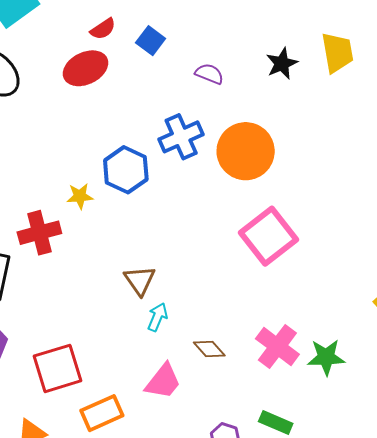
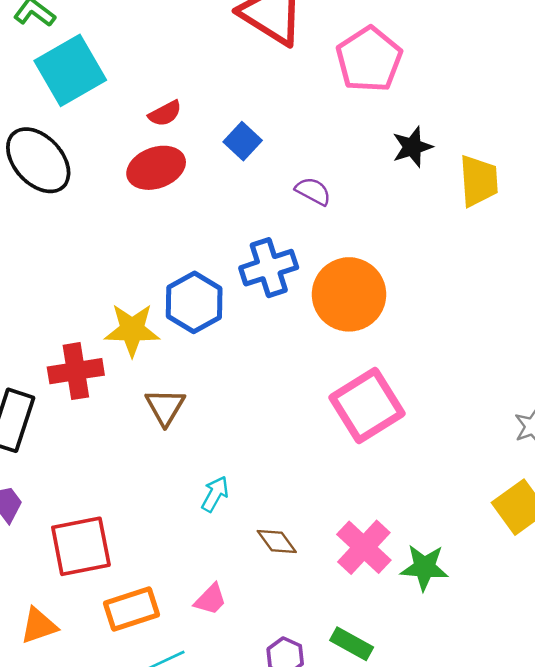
red semicircle: (103, 29) -> (165, 113), moved
black star: (282, 63) -> (412, 147), moved
yellow star: (80, 196) -> (132, 330), size x1.6
brown triangle: (140, 280) -> (165, 407), moved
pink trapezoid: (163, 381) -> (210, 599), moved, size x0.7

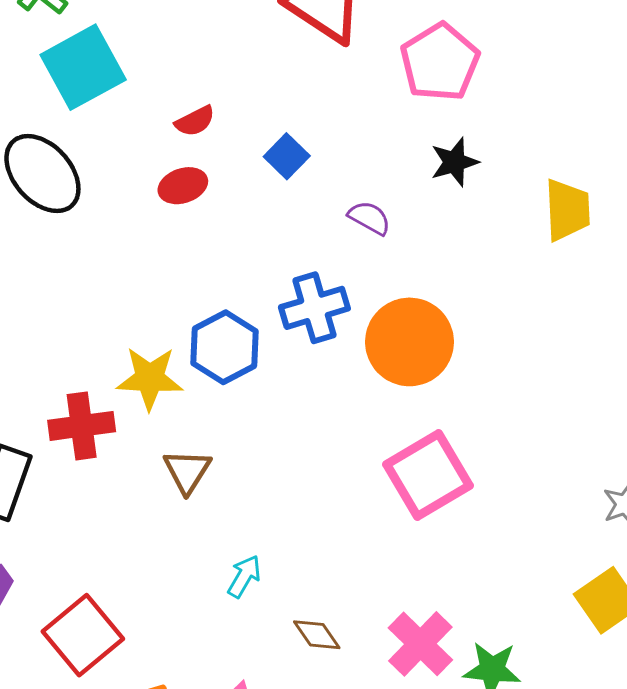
black star: (412, 147) -> (454, 162), moved
red ellipse: (156, 168) -> (183, 186), size x0.7
red square: (81, 546) -> (83, 635), turned -30

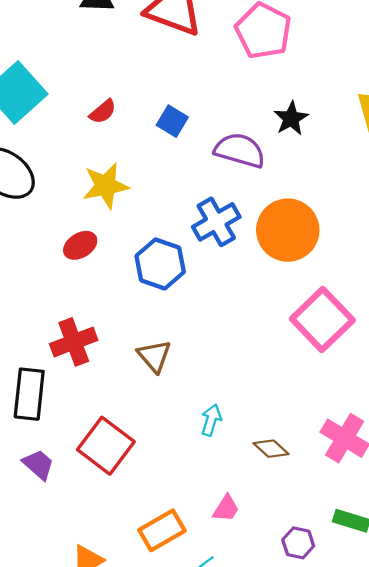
black star: (454, 162) -> (291, 118), moved
red ellipse: (183, 186) -> (80, 245), moved
purple semicircle: (369, 218) -> (240, 150), size x1.6
yellow star: (150, 378) -> (106, 186), moved
red square: (83, 635) -> (106, 446), moved

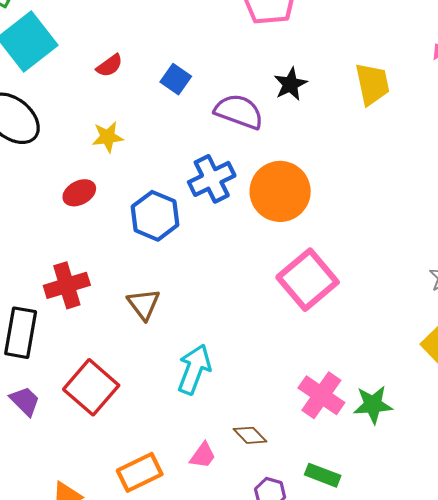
yellow star: (106, 186) -> (108, 137), size x0.7
cyan arrow: (211, 420) -> (194, 369), size x1.6
brown diamond: (271, 449) -> (250, 435), moved

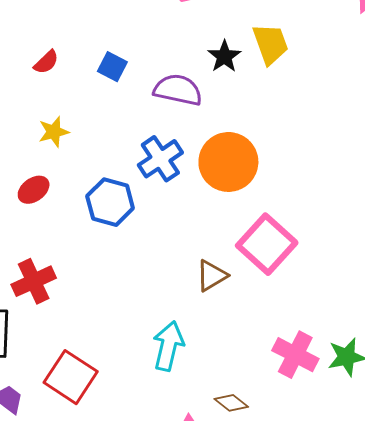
yellow trapezoid: (372, 84) -> (270, 44), moved
brown triangle: (144, 304) -> (212, 276), moved, turned 44

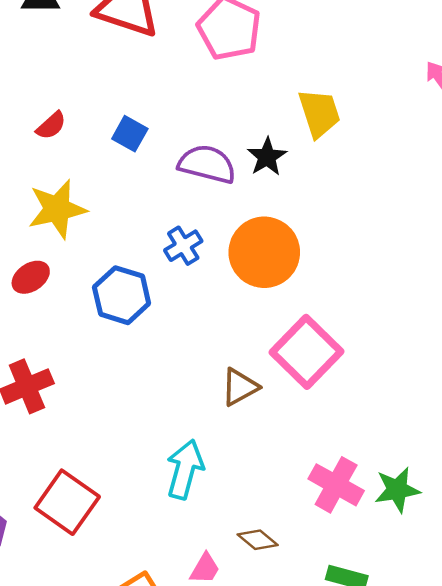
black star: (224, 56) -> (267, 157), moved
yellow star: (54, 132) -> (57, 209), size x1.6
blue cross: (160, 159) -> (183, 246), size x0.7

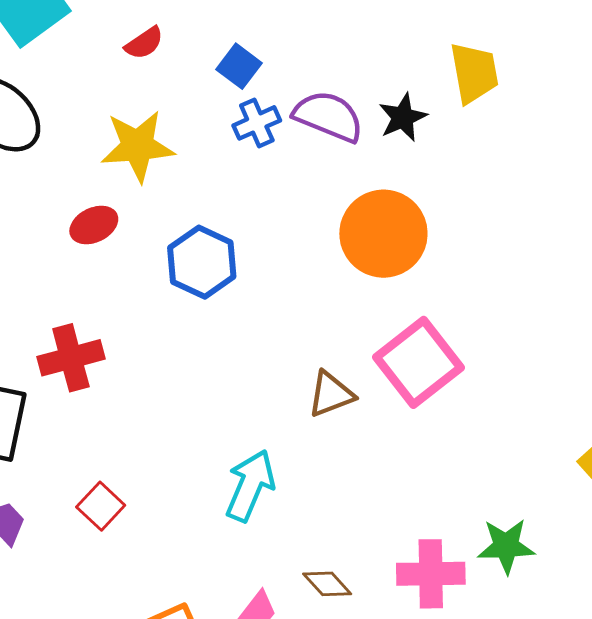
blue cross: (183, 246) -> (257, 123), moved
pink cross: (336, 485) -> (431, 574), moved, turned -38
red square: (67, 502) -> (101, 506), size x0.6

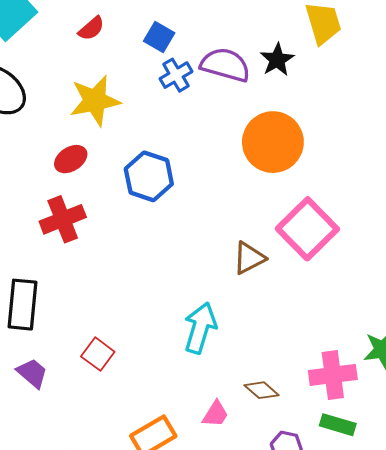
red cross: (71, 358) -> (63, 219), moved

